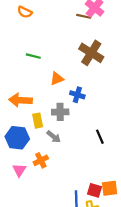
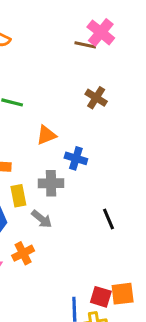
brown cross: (91, 53) -> (96, 98), size x0.6

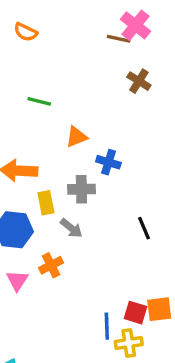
brown cross: (96, 98) -> (139, 81), moved

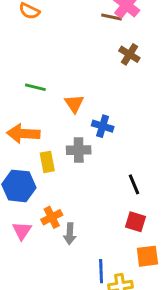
green line: (39, 101) -> (35, 87), moved
orange triangle: (76, 137) -> (74, 104), turned -42
gray arrow: (71, 228) -> (70, 234), moved, turned 54
red square: (136, 313) -> (135, 222), moved

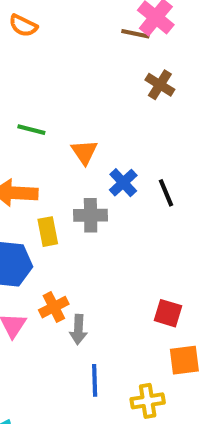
blue cross: (103, 126) -> (123, 183), turned 30
black line: (134, 184) -> (166, 193), moved
blue line: (101, 271) -> (95, 380), moved

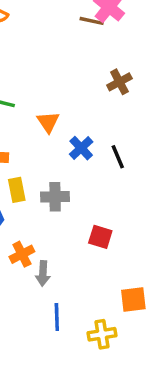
brown cross: (160, 85) -> (119, 82), moved, turned 30
gray cross: (91, 215) -> (55, 197), moved
red square: (168, 313) -> (100, 237), moved

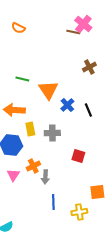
orange triangle: (48, 122) -> (48, 90), size x1.5

